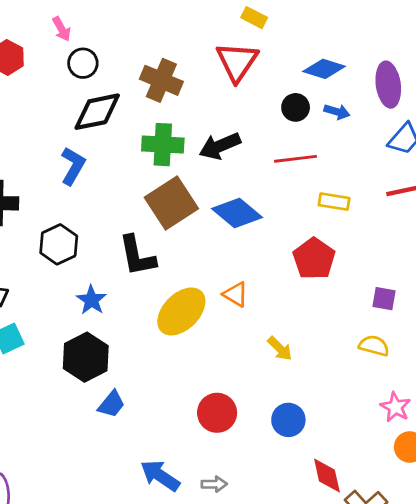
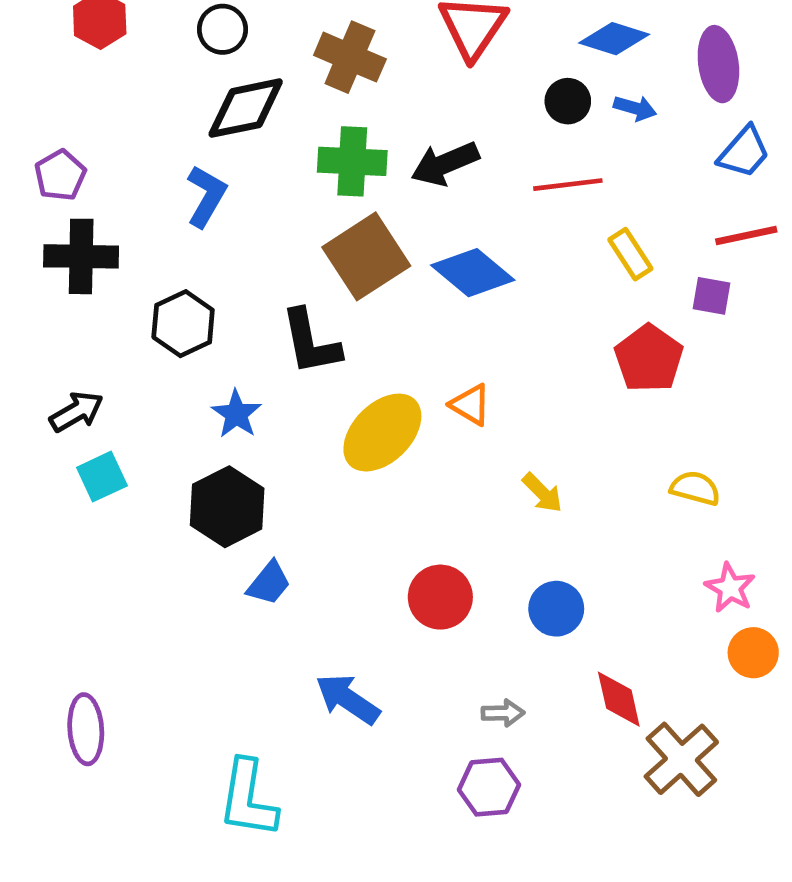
yellow rectangle: (334, 202) -> (630, 254), turned 48
red pentagon: (314, 259) -> (649, 358), moved
purple square: (384, 299) -> (711, 296), moved
gray arrow: (214, 484) -> (503, 713), moved

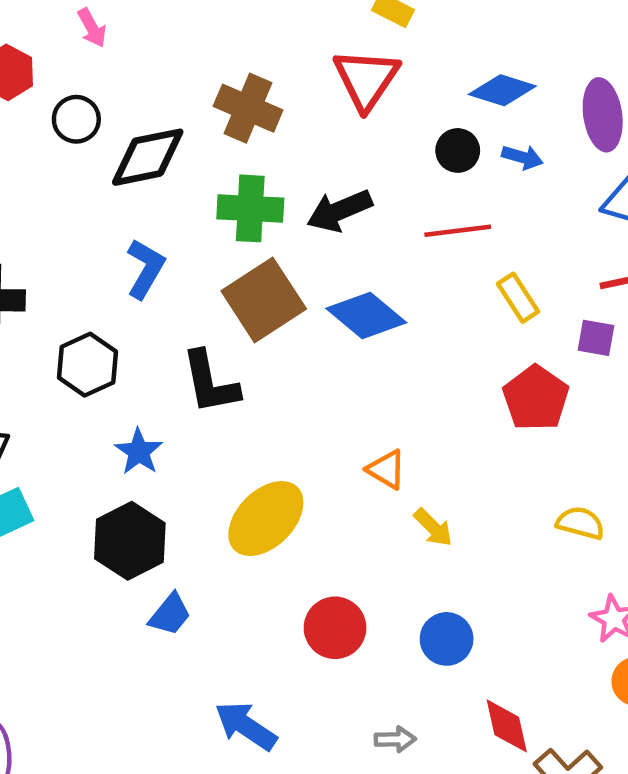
black circle: (222, 29) -> (76, 119), moved
blue L-shape: (206, 196) -> (145, 269), moved
orange triangle: (470, 405) -> (386, 469), moved
yellow ellipse: (382, 433) -> (266, 519), moved

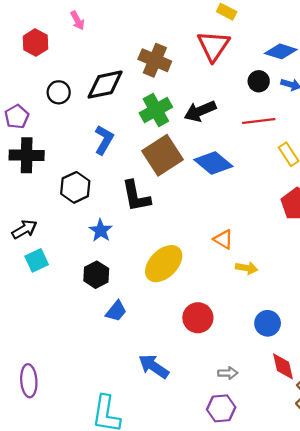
black circle: (76, 119) -> (59, 92), moved
green cross: (250, 208) -> (156, 110), turned -32
yellow arrow: (433, 527) -> (247, 268), turned -35
black hexagon: (130, 541) -> (96, 275), size x0.7
blue circle: (447, 639) -> (268, 323), moved

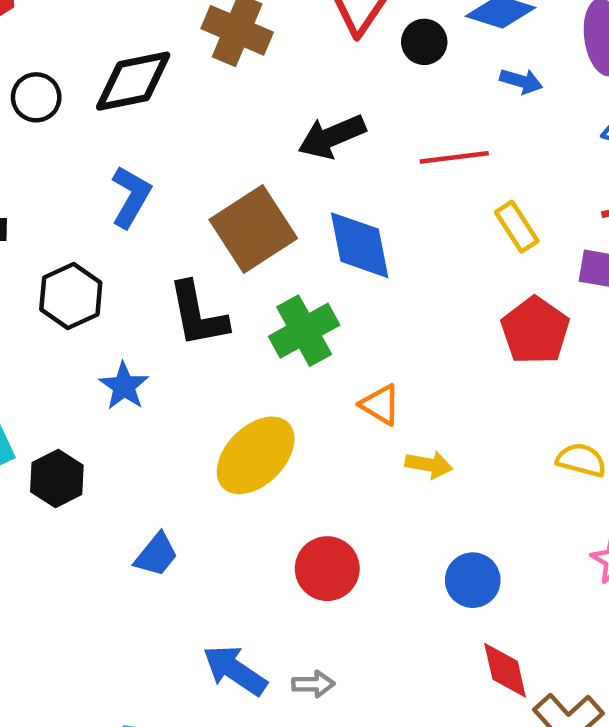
black circle: (259, 81) -> (424, 42), moved
green cross: (156, 110) -> (304, 331), moved
blue diamond: (213, 163) -> (360, 245), turned 39
black hexagon: (96, 275) -> (57, 478), moved
gray arrow: (228, 373) -> (313, 684), moved

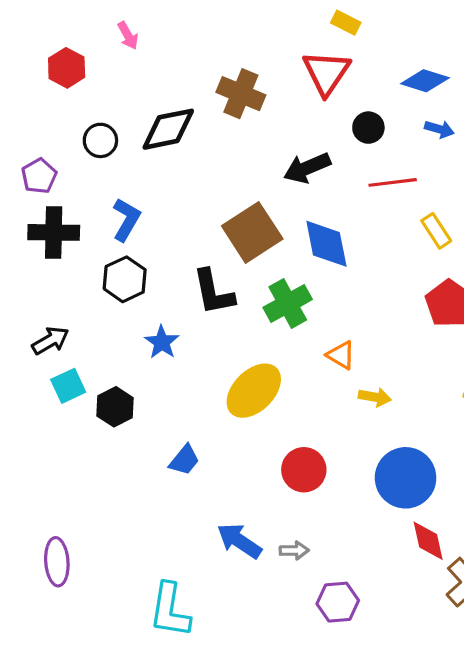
black circle: (424, 42) -> (368, 128), moved
blue L-shape: (131, 197) -> (126, 220), moved
blue circle: (473, 580) -> (406, 478), size x1.6

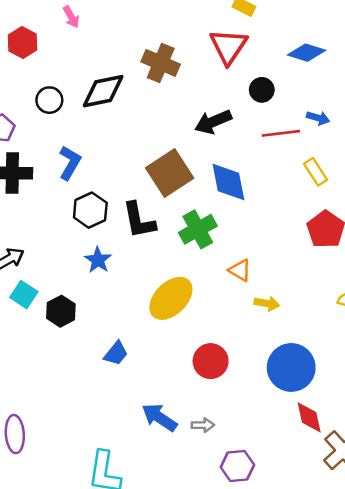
blue arrow: (439, 129) -> (318, 118), moved
black hexagon: (125, 279) -> (90, 210), moved
cyan square: (68, 386) -> (24, 295), turned -32

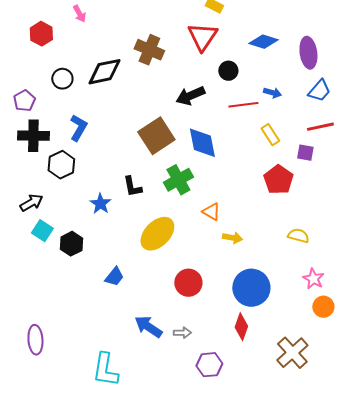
black hexagon: (90, 210) -> (61, 165), moved
black L-shape: (139, 220) -> (132, 187), moved, size x0.7
red diamond: (309, 417) -> (241, 327), moved, turned 32

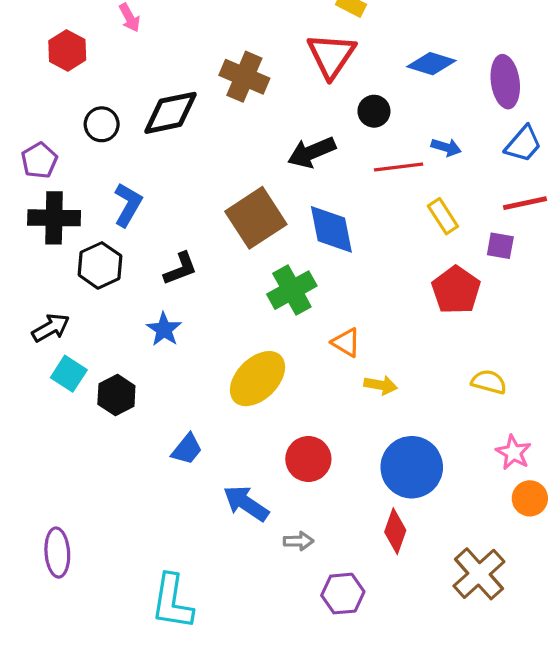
black L-shape: (132, 187) -> (180, 269), moved, turned -100
blue arrow: (148, 327) -> (246, 503), moved

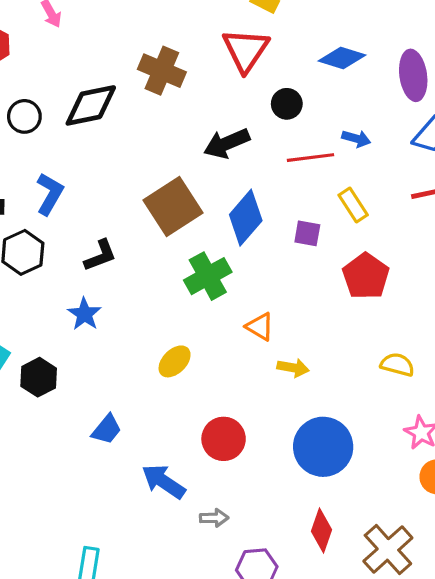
blue diamond: (331, 229) -> (246, 218), turned 52
purple square: (500, 246) -> (307, 233), moved
yellow ellipse: (257, 379) -> (175, 361), size x0.6
red diamond: (395, 531) -> (322, 531), moved

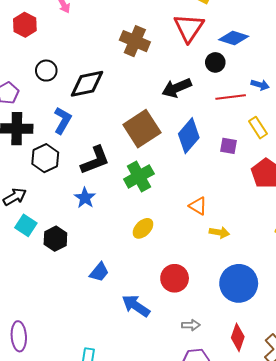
blue diamond: (342, 58) -> (234, 38), moved
black diamond: (91, 105) -> (87, 84), moved
black L-shape: (100, 256) -> (95, 160), size x1.4
green cross: (208, 276) -> (139, 176), moved
gray arrow: (214, 518) -> (191, 325), moved

